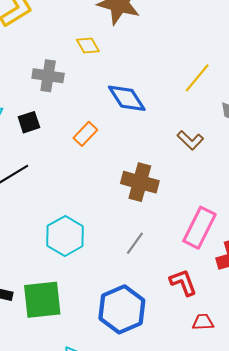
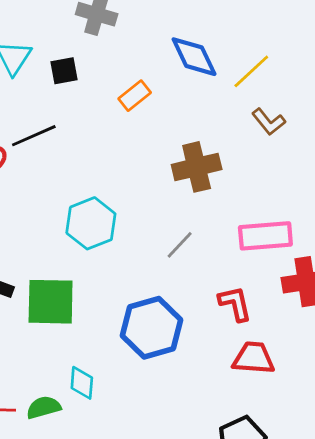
yellow line: (197, 78) -> (251, 71), moved
brown cross: (140, 182) -> (197, 167), turned -36
pink rectangle: (199, 228) -> (265, 236), turned 51
red trapezoid: (203, 322) -> (254, 358), size x1.5

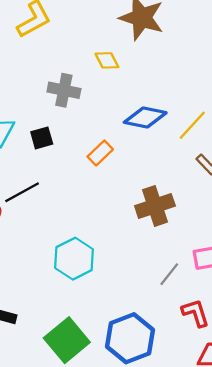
blue diamond: (194, 57) -> (145, 118), turned -48
gray line: (180, 245) -> (169, 274), moved
green square: (51, 302) -> (67, 340), moved, turned -36

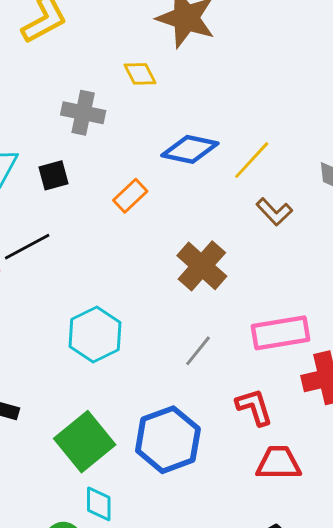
brown cross: (155, 206) -> (202, 266), turned -30
gray line: (169, 274) -> (198, 351), moved

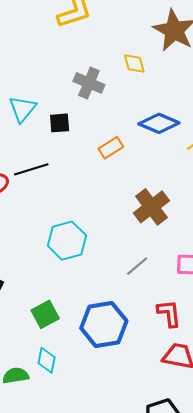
green square: (85, 442) -> (45, 314), size x0.7

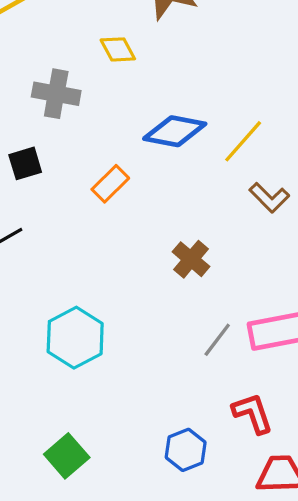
brown cross: (151, 207) -> (191, 259), size x0.7
gray line: (137, 266) -> (217, 340), moved
blue hexagon: (104, 325) -> (186, 450), moved, size x0.6

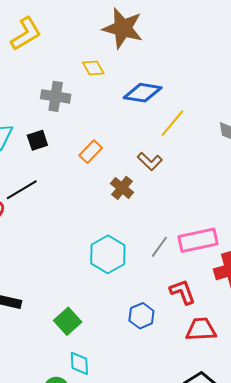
blue diamond: (175, 131) -> (143, 93), moved
brown L-shape: (269, 198) -> (150, 161), moved
brown cross: (191, 259) -> (122, 188), moved
cyan hexagon: (75, 338) -> (108, 254), moved

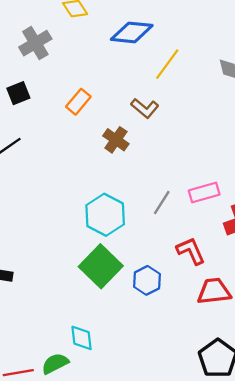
gray cross: (56, 96) -> (35, 43), turned -36
pink rectangle: (198, 240) -> (204, 192), size x0.7
green square: (68, 321) -> (101, 266), moved, size x1.4

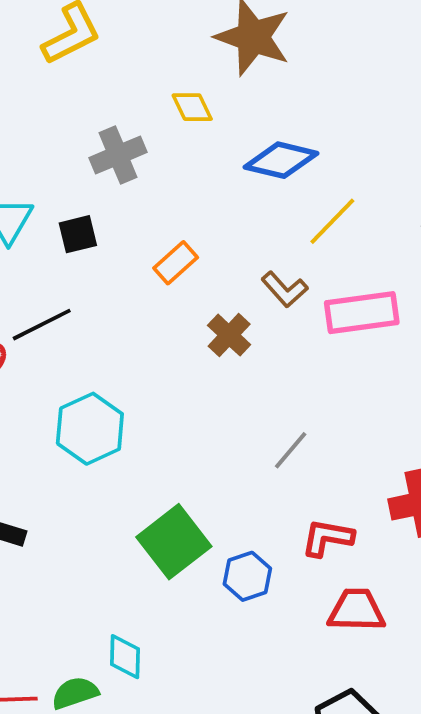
pink rectangle: (204, 192) -> (362, 313), moved, size x1.4
cyan hexagon: (105, 215) -> (90, 429), moved
red L-shape: (191, 251) -> (327, 538), turned -64

